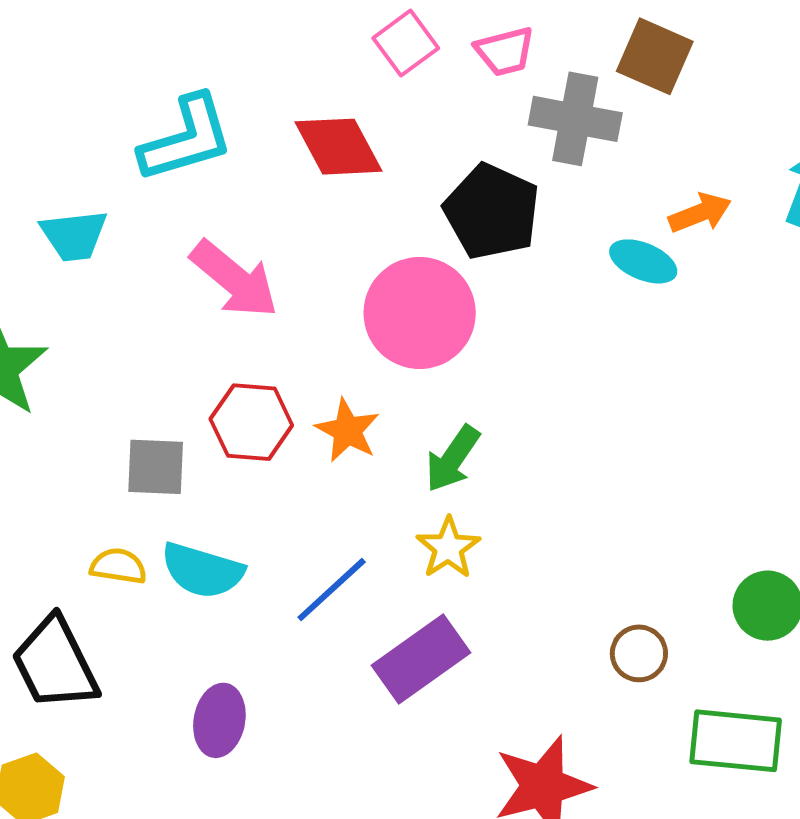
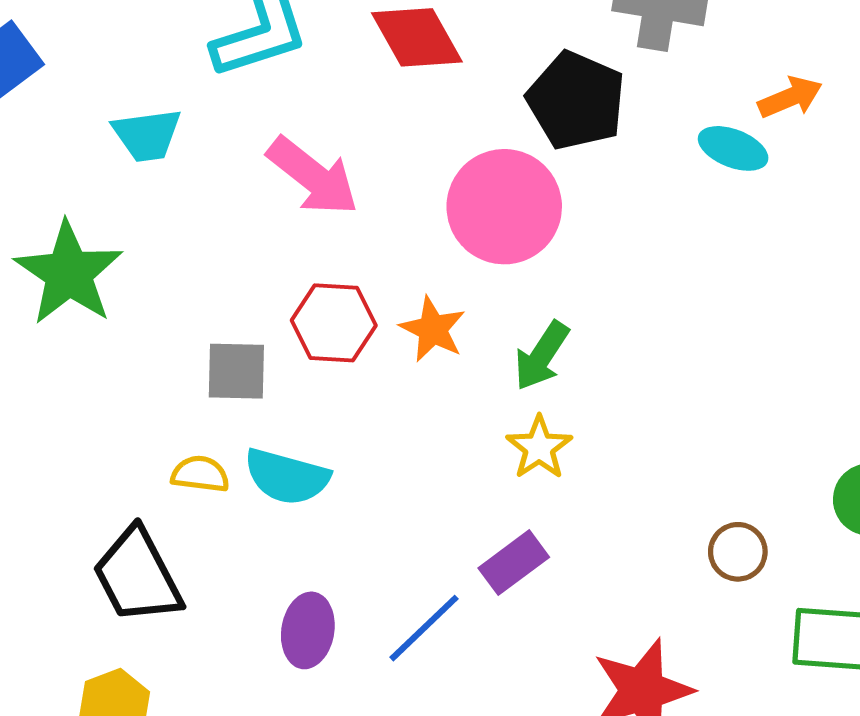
blue line: (332, 590) -> (424, 628), moved
purple rectangle: (421, 659) -> (514, 563), size x0.7

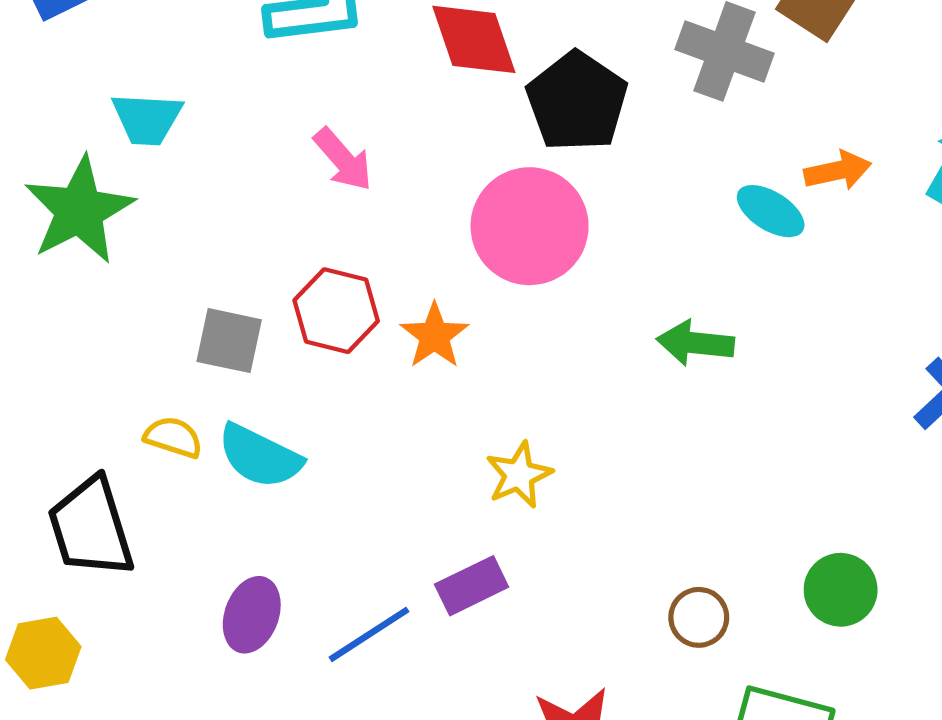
black pentagon: (576, 101) -> (577, 102), moved
cyan trapezoid: (147, 135) -> (147, 119), moved
pink arrow: (313, 176) -> (343, 159), size x0.7
green arrow: (542, 356) -> (695, 343), moved, turned 52

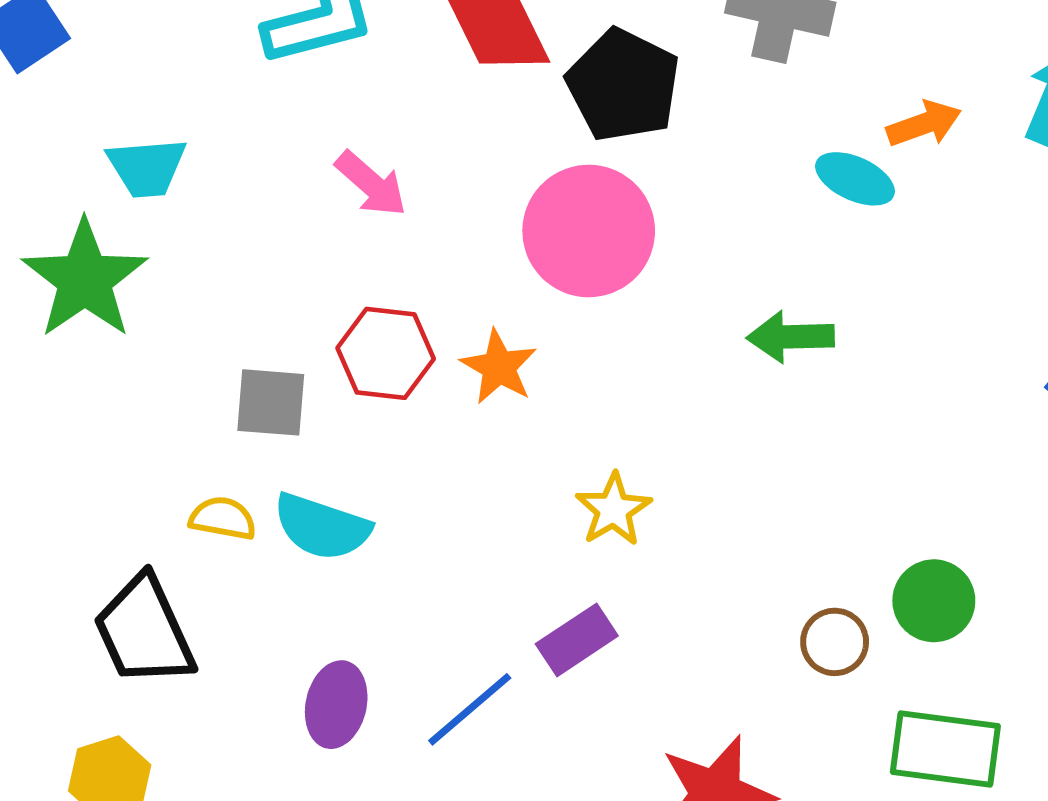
green circle: (841, 590) -> (934, 601), moved

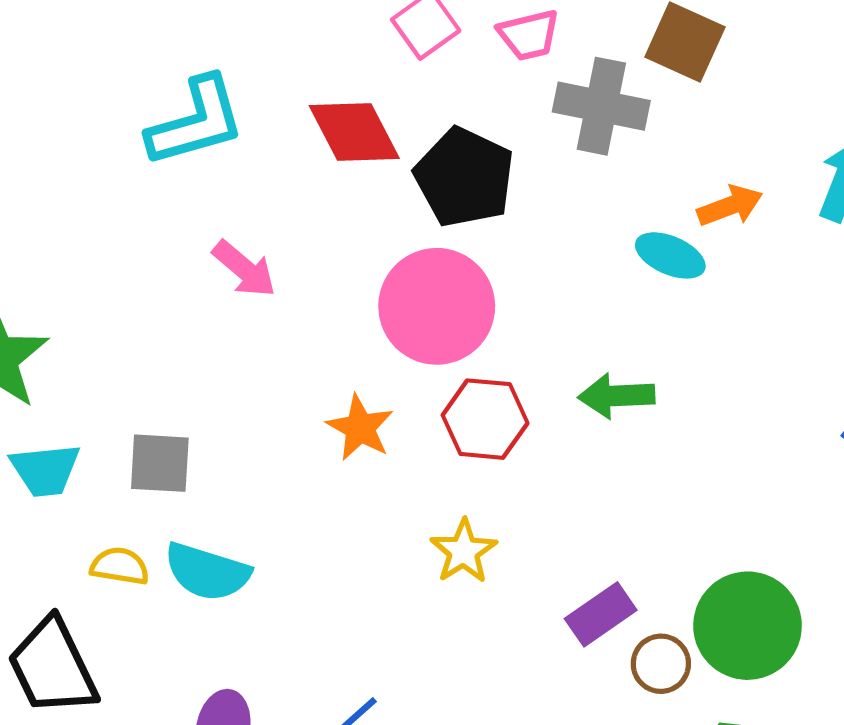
cyan trapezoid: (147, 167) -> (45, 470), moved
red hexagon: (386, 353) -> (485, 419), moved
green circle: (934, 601) -> (748, 626), size x1.5
purple rectangle: (577, 640) -> (601, 614), moved

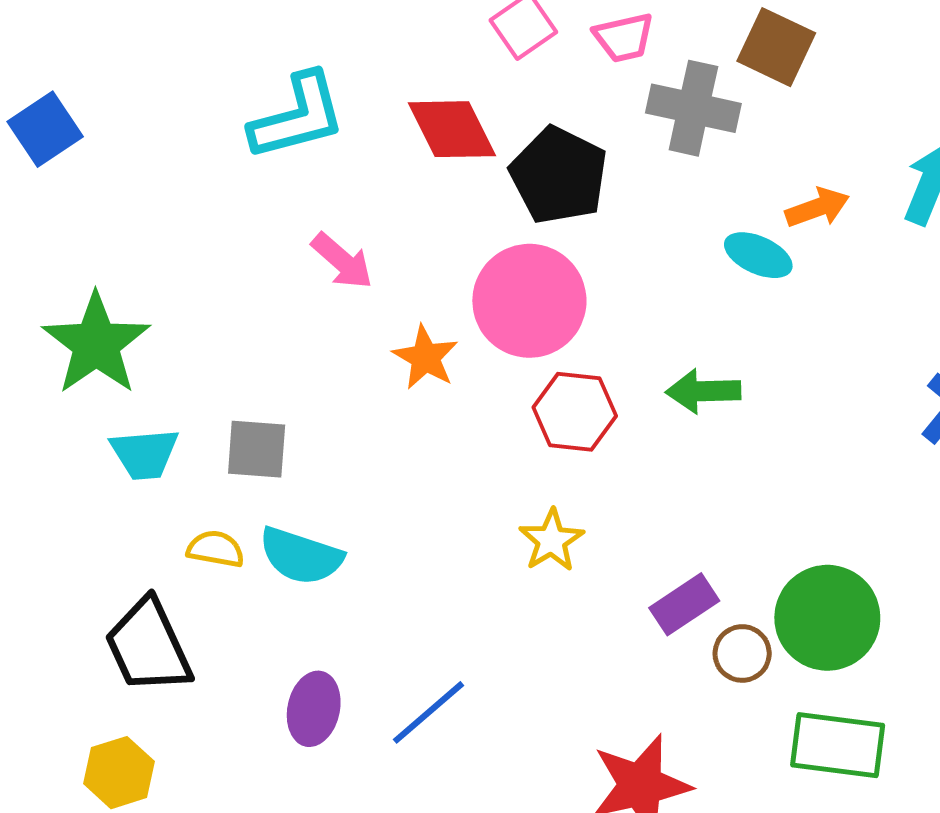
orange star: (360, 428) -> (425, 357), moved

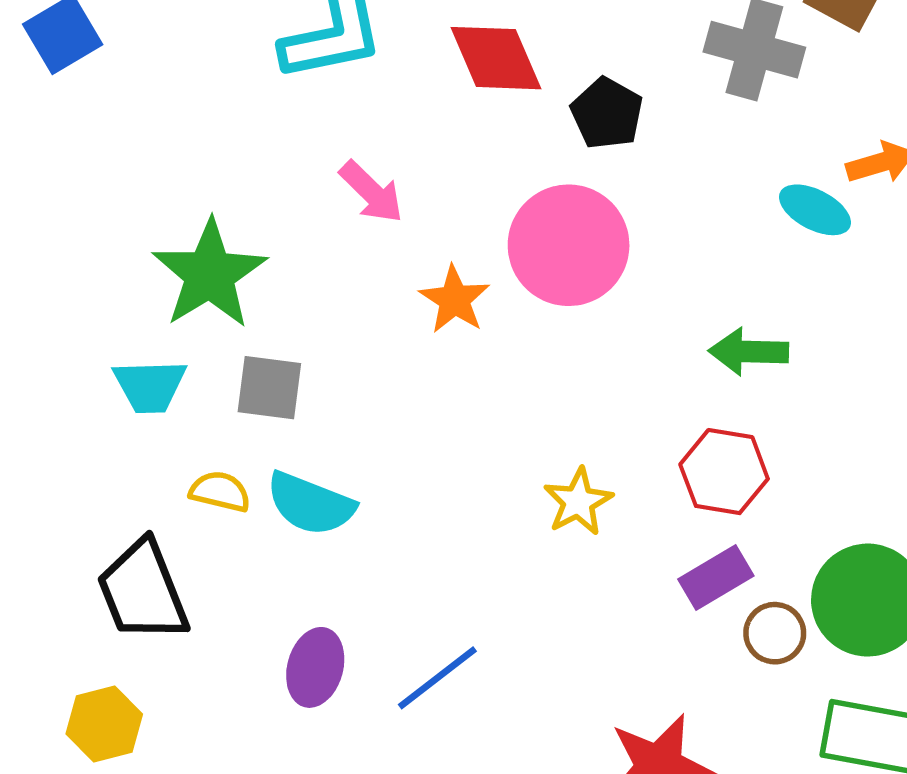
black pentagon: (559, 175) -> (607, 113), size x0.7
green star: (96, 344) -> (210, 274), moved
red hexagon: (575, 412) -> (724, 472), moved

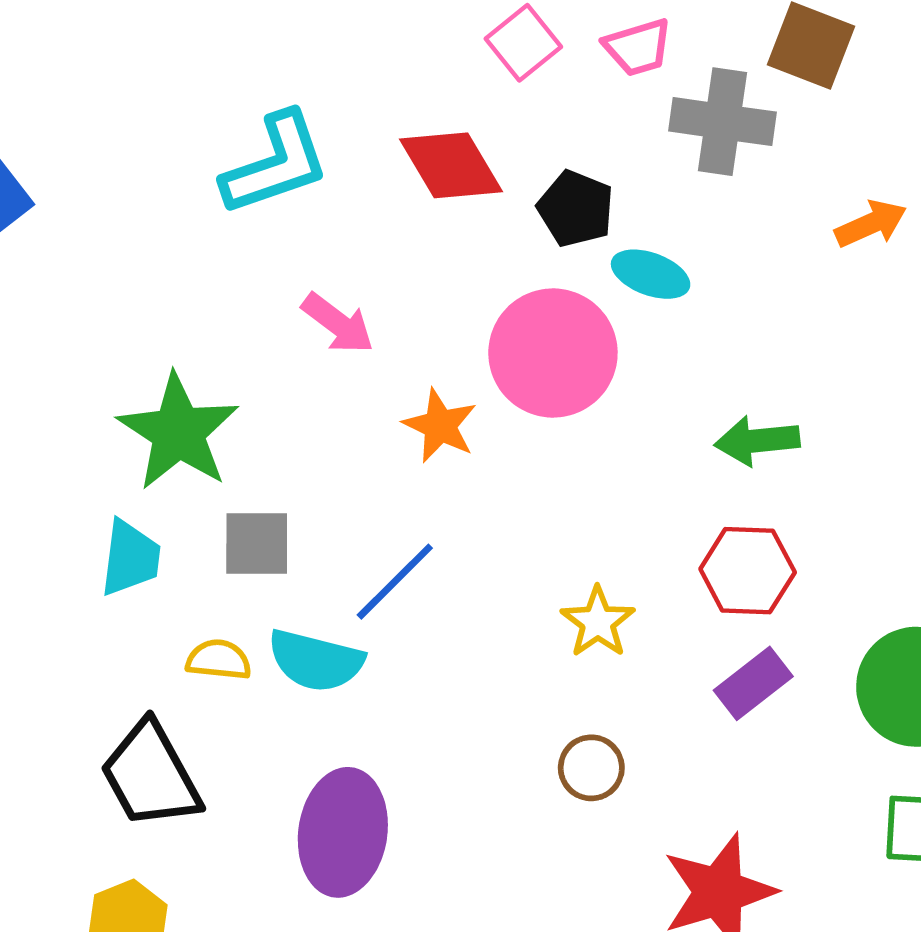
cyan ellipse: (815, 210) -> (651, 274), moved
cyan trapezoid: (150, 386) -> (130, 558), turned -74
brown circle: (775, 633) -> (591, 768), moved
purple ellipse: (315, 667) -> (343, 832), size x1.5
blue line: (437, 678) -> (395, 582), moved

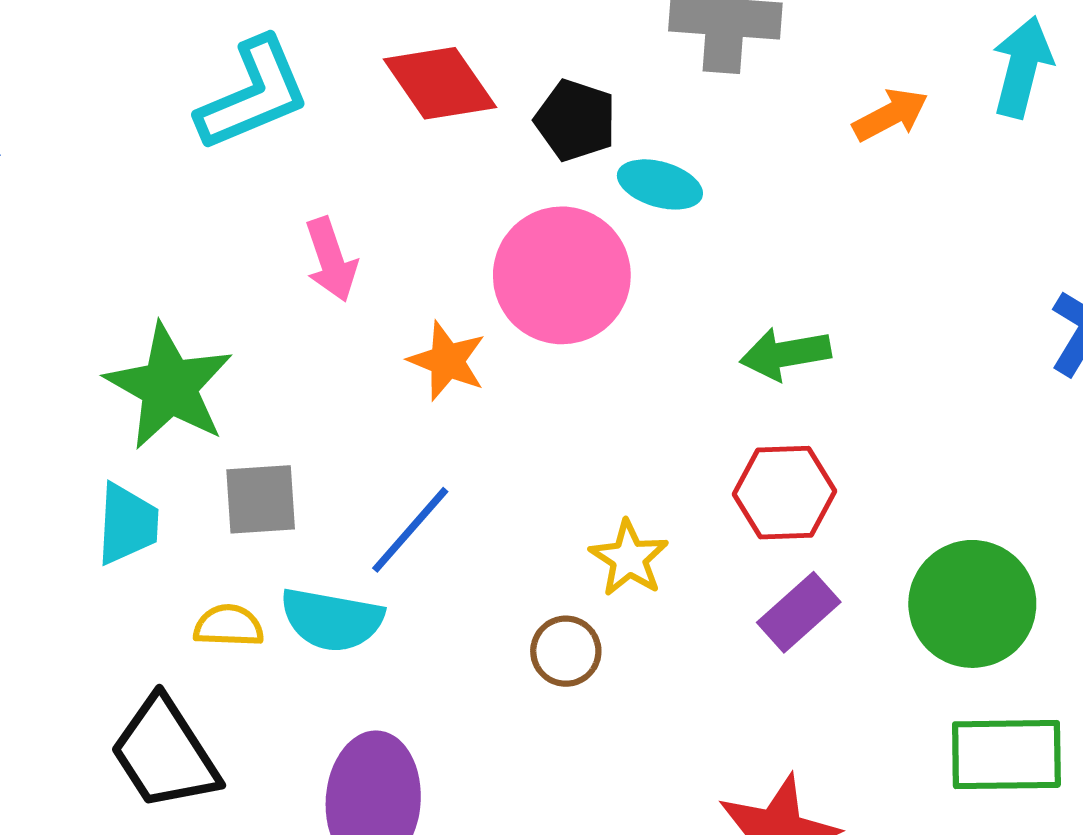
pink arrow: (338, 323) -> (331, 260), turned 38
brown circle: (591, 768) -> (566, 651), moved

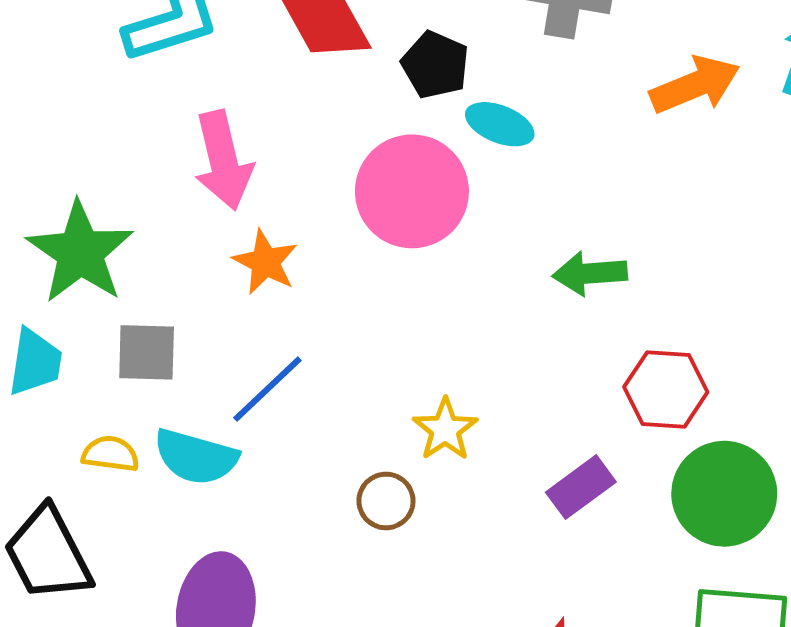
orange arrow: (891, 115) -> (695, 85), size x1.4
pink arrow: (331, 260) -> (223, 160), size x1.4
orange star: (447, 361) -> (265, 262), moved
red hexagon: (785, 493) -> (666, 389), moved

